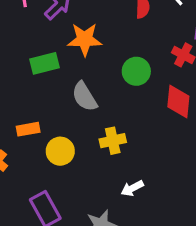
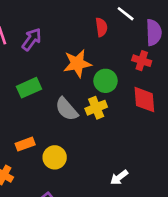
orange star: (85, 39) -> (77, 63), moved
yellow cross: (113, 141) -> (96, 108), moved

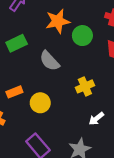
yellow cross: (96, 108) -> (85, 86), moved

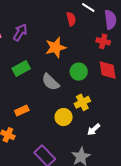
green circle: (82, 36) -> (79, 72), moved
yellow circle: (40, 103) -> (64, 117), moved

